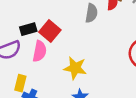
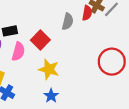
red square: (50, 31) -> (40, 40), moved

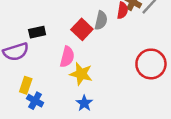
red square: (40, 40) -> (82, 29), moved
pink semicircle: (18, 52) -> (67, 57), moved

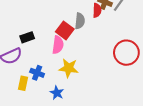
pink semicircle: (67, 57) -> (58, 45), moved
blue cross: (35, 101) -> (37, 73), moved
blue star: (84, 103) -> (57, 93), moved

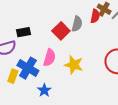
pink semicircle: (58, 45) -> (49, 58), moved
yellow star: (69, 68) -> (74, 65), moved
blue cross: (37, 73) -> (28, 68), size x1.5

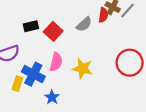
gray semicircle: (77, 24) -> (84, 24), turned 35
red square: (61, 31) -> (53, 31), moved
black rectangle: (24, 32) -> (31, 26), moved

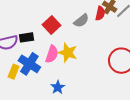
black rectangle: (31, 26) -> (27, 37), moved
yellow star: (83, 68) -> (68, 53), moved
blue star: (52, 97) -> (58, 87), moved

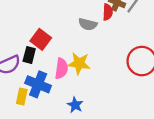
gray semicircle: (81, 21) -> (88, 24), turned 63
red square: (52, 25) -> (41, 39), moved
black rectangle: (27, 37) -> (29, 55), turned -56

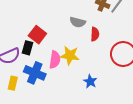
red semicircle: (108, 12) -> (95, 34), moved
yellow rectangle: (22, 96) -> (13, 83), moved
blue star: (75, 105) -> (90, 81), moved

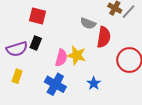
red semicircle: (95, 34) -> (104, 37), size x1.5
red square: (37, 35) -> (38, 16), moved, turned -30
blue cross: (35, 73) -> (55, 84), moved

